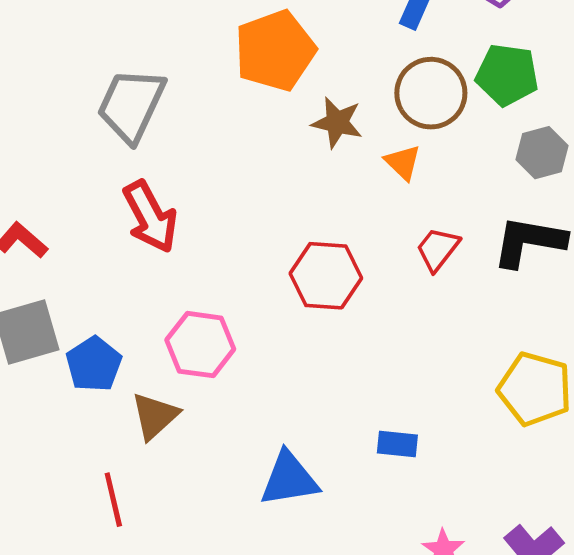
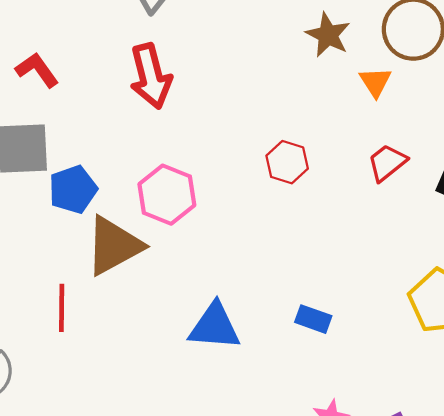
red hexagon: (326, 276) -> (287, 162), size x0.7
brown triangle: (155, 416) -> (114, 246), size x1.4

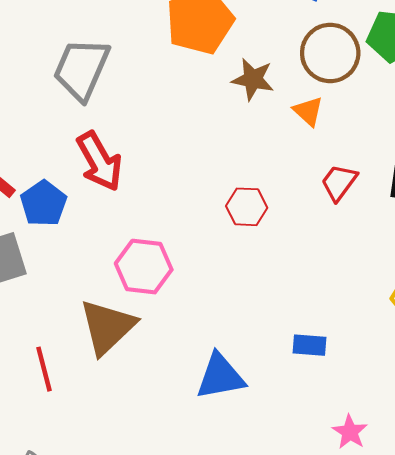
blue pentagon: (73, 189) -> (44, 203), moved
red line: (62, 308) -> (44, 369), moved

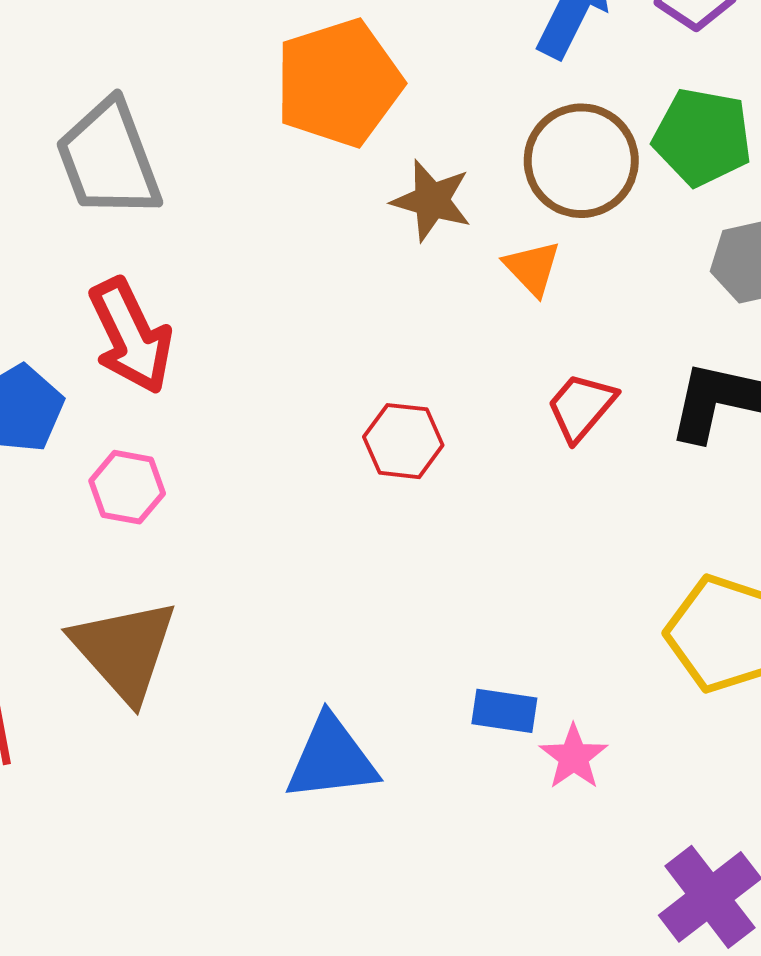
gray trapezoid: (81, 69) -> (109, 159), turned -48
pink hexagon: (144, 267) -> (127, 487), moved, size x0.7
brown triangle: (107, 327) -> (124, 650), turned -32
pink star: (350, 432) -> (574, 757), moved

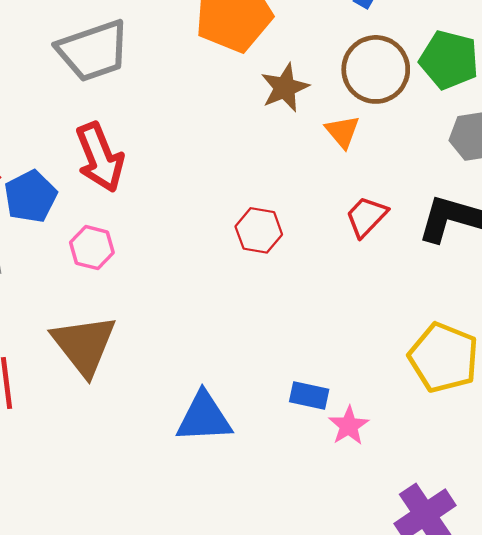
gray trapezoid: (109, 159) -> (93, 51), turned -92
brown star: (432, 201) -> (285, 88), turned 30

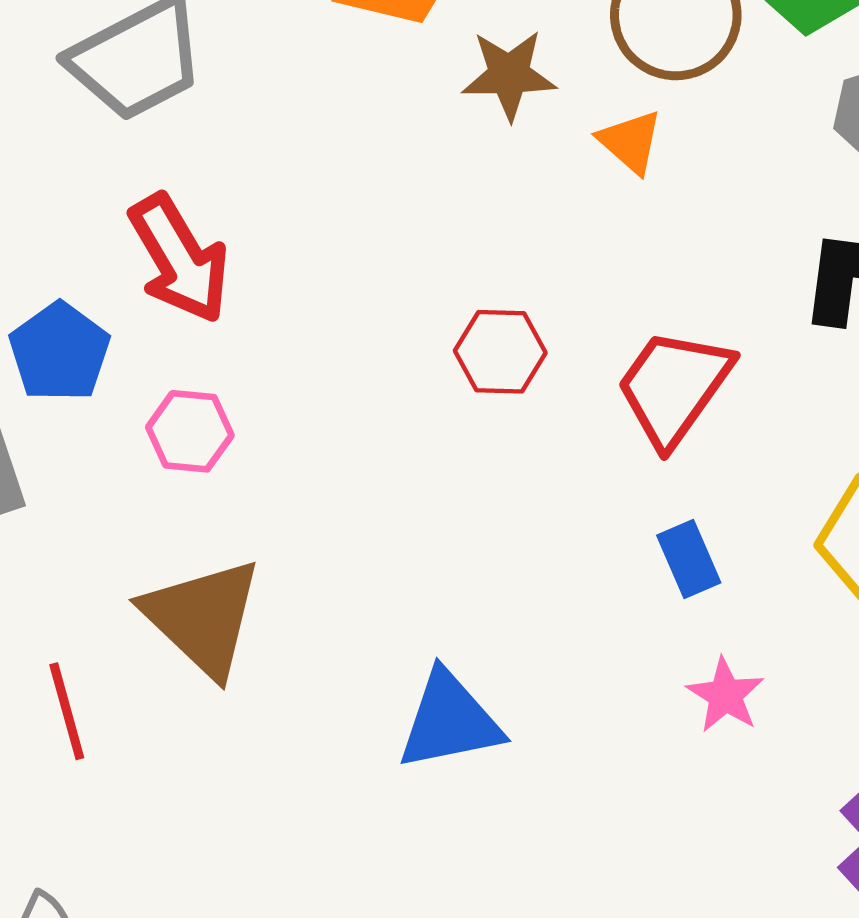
brown star: (285, 88) -> (509, 75), turned 30
red trapezoid: (366, 217) -> (674, 387), moved, size x1.5
blue rectangle: (309, 396) -> (689, 559), moved, turned 63

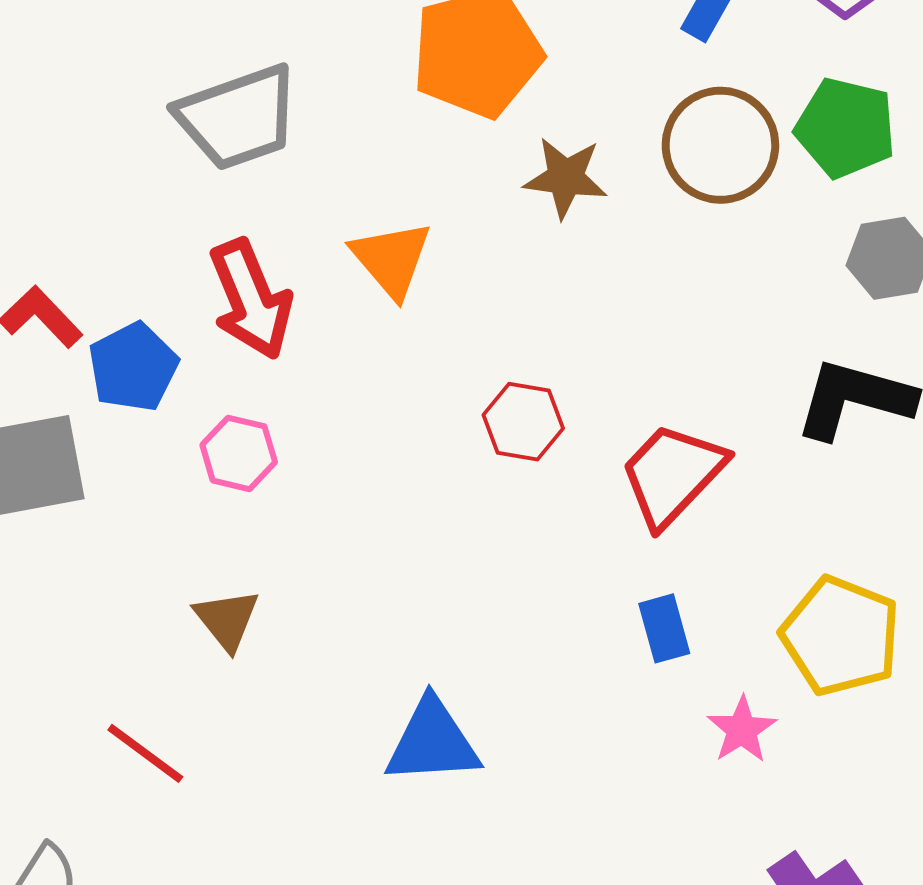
orange triangle: (630, 142) -> (391, 259), moved, size x1.4
brown triangle: (203, 617) -> (227, 620), size x0.6
pink star: (725, 695) -> (742, 730), moved
red line: (67, 711) -> (145, 753), moved, turned -46

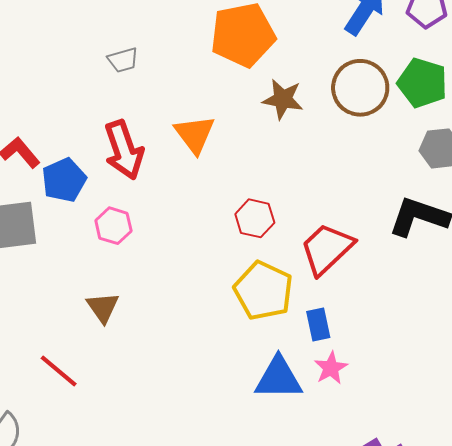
gray trapezoid: (238, 117) -> (123, 60), size x0.5
yellow pentagon: (841, 636) -> (263, 291), moved
pink star: (742, 730) -> (331, 368), moved
blue triangle: (432, 742) -> (279, 378), moved

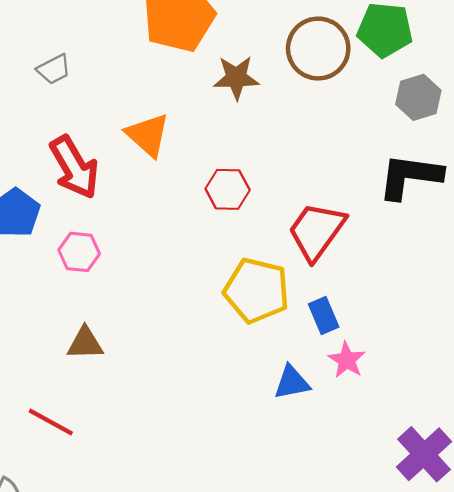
red hexagon: (255, 218) -> (228, 189), moved
brown triangle: (103, 307) -> (85, 343), turned -45
blue triangle: (279, 378) -> (292, 383), size x0.7

